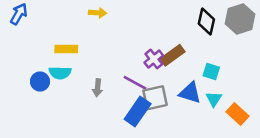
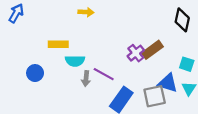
cyan semicircle: (60, 73) -> (75, 61), moved
purple line: (135, 83) -> (104, 74), moved
gray square: (155, 98) -> (155, 96), moved

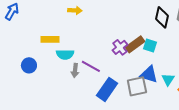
cyan square: (187, 64) -> (150, 45), moved

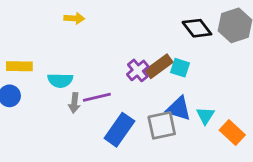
black diamond: (162, 17) -> (197, 28), turned -50
yellow rectangle: (50, 39) -> (19, 66), moved
purple line: (91, 66) -> (97, 97), turned -42

